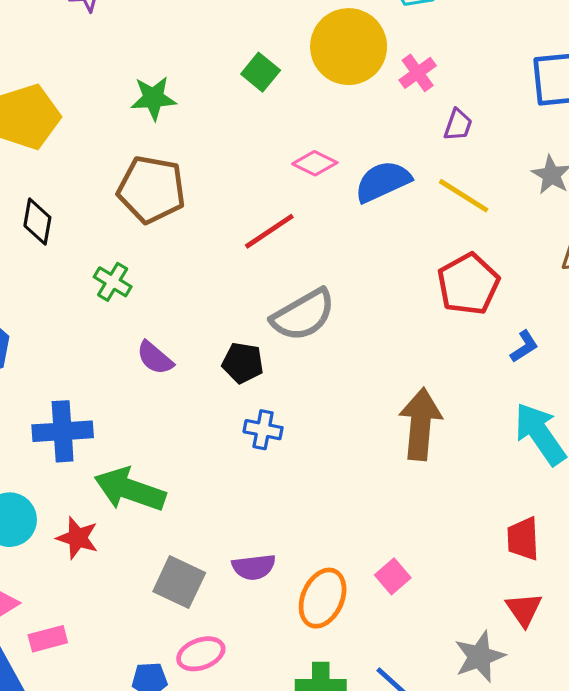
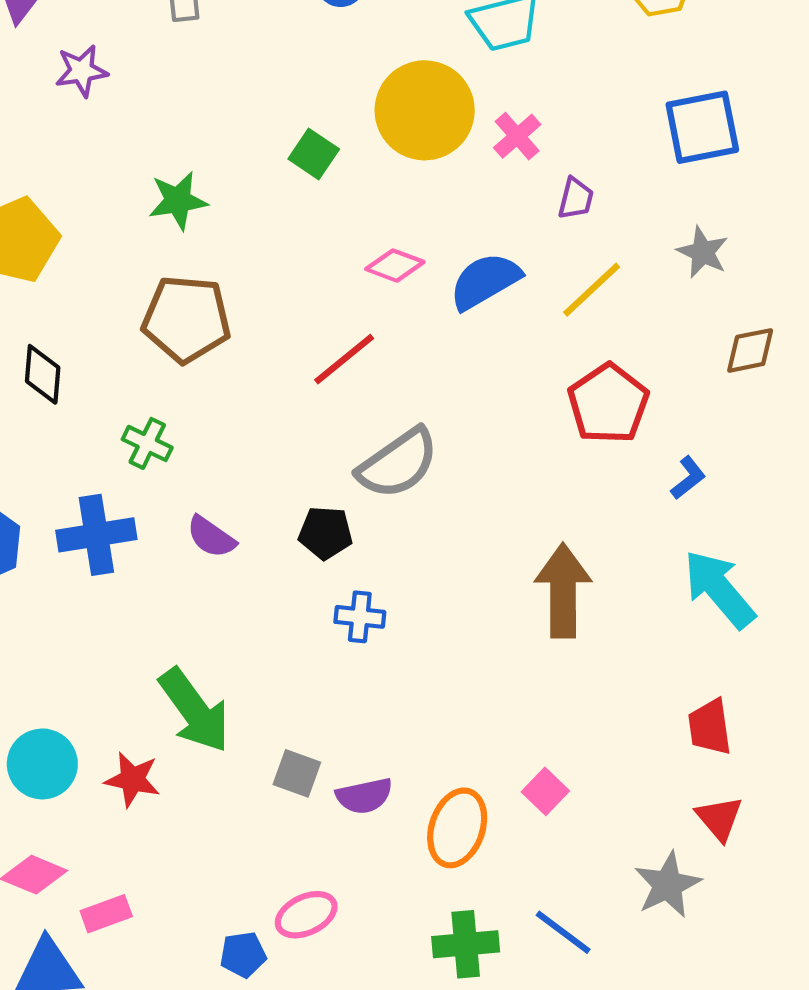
yellow line: (464, 196) -> (592, 290), turned -70
blue cross: (63, 431) -> (96, 535), moved
green arrow: (130, 490) -> (195, 710), turned -140
gray square: (179, 582) -> (297, 773), moved, size x0.7

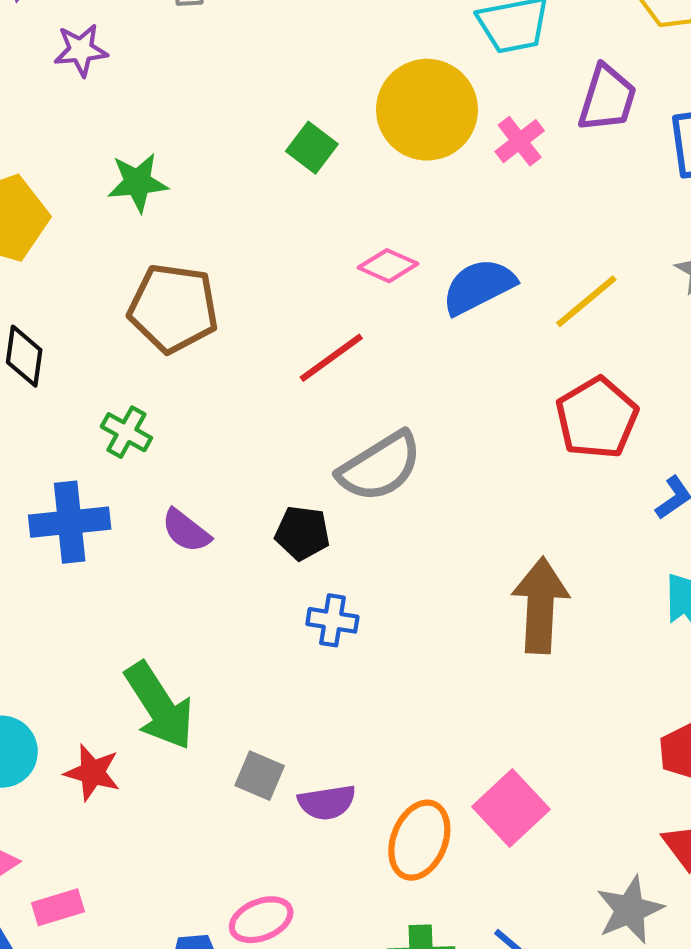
purple trapezoid: (576, 199) -> (607, 98), moved, size x1.6
green star: (178, 201) -> (138, 182), moved
pink square: (545, 791) -> (511, 808), size x1.6

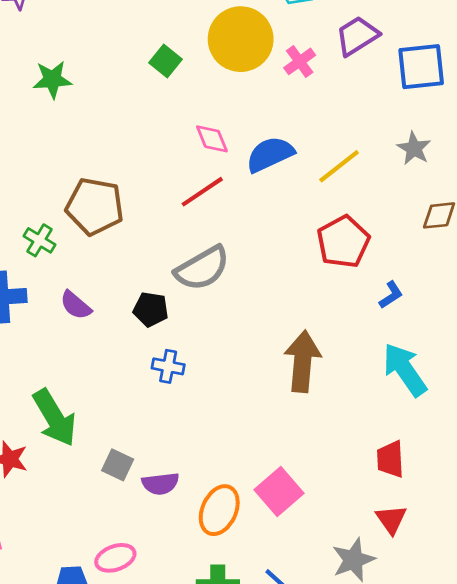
purple trapezoid: (607, 98) -> (357, 36), turned -141
pink diamond: (388, 266) -> (212, 139), turned 42
brown pentagon: (173, 308) -> (95, 206), moved
red line: (331, 358) -> (202, 192), moved

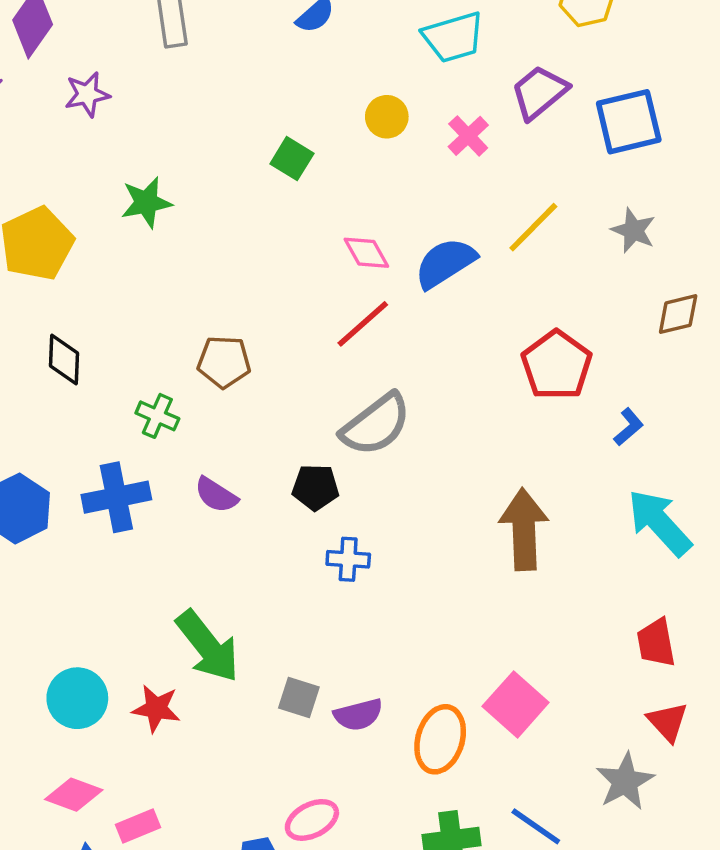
yellow circle: (241, 39) -> (387, 117), size x0.5
yellow line: (339, 166) -> (533, 227), moved
brown pentagon: (95, 206) -> (224, 362), size x0.7

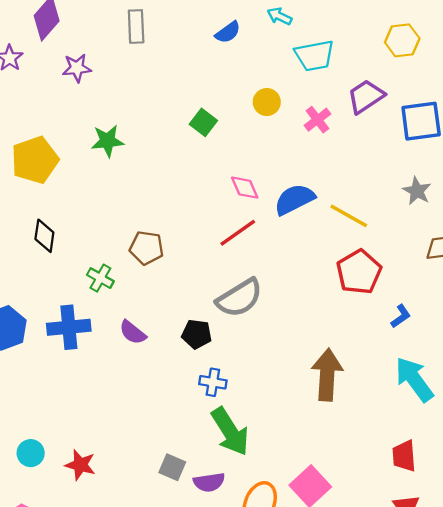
yellow line: (533, 227) -> (349, 216), moved, turned 69
green arrow: (208, 646) -> (230, 432), moved
cyan circle: (77, 698) -> (31, 453), size x0.7

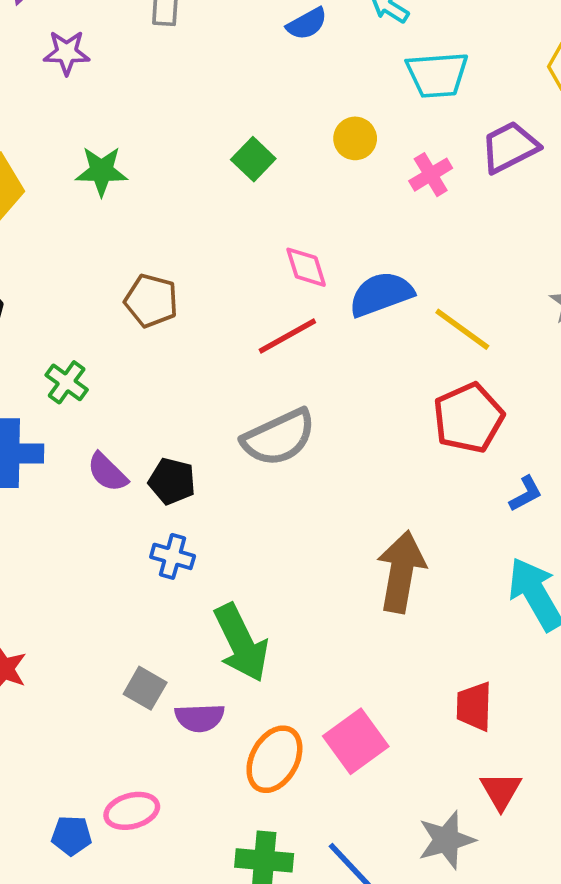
brown pentagon: (147, 248) -> (151, 301), moved
black pentagon: (197, 334) -> (172, 481), moved
blue cross: (213, 382) -> (173, 556), moved
red trapezoid: (404, 456) -> (474, 706), moved

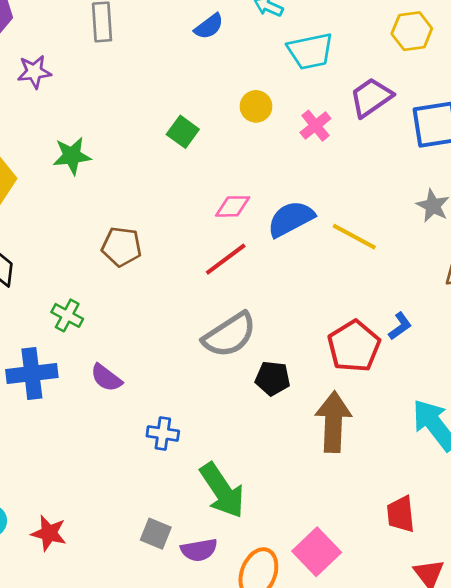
pink diamond: (306, 267) -> (233, 206), turned -66
red pentagon: (468, 418) -> (354, 346), moved
black pentagon: (172, 481) -> (273, 378), moved
blue L-shape: (526, 494) -> (400, 326), moved

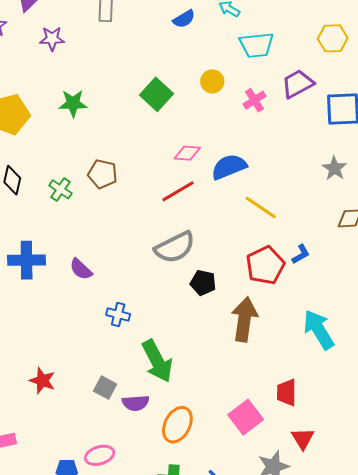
green square: (183, 132) -> (157, 94), size x1.4
yellow line: (354, 237) -> (261, 208), moved
green cross: (67, 315) -> (60, 189), moved
red star: (49, 533) -> (42, 381), moved
pink square: (317, 552) -> (246, 417), moved

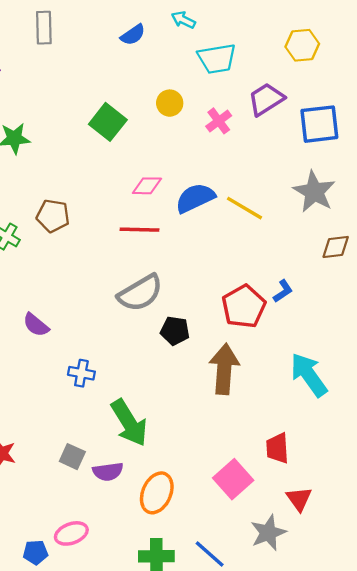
gray star: (334, 168) -> (314, 192), size x1.5
red line: (178, 191) -> (139, 230), turned 36
yellow line: (261, 208) -> (245, 208), moved

